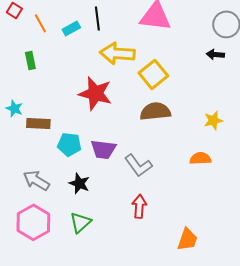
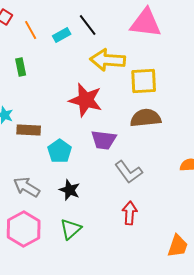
black line: (97, 18) -> (88, 25), turned -30
yellow square: (153, 74) -> (144, 81), turned 36
cyan pentagon: (69, 144) -> (60, 151), turned 30
purple trapezoid: (103, 149) -> (104, 140), moved

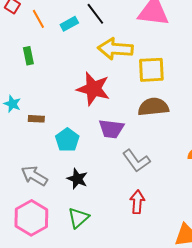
brown rectangle: (29, 130) -> (36, 119), size x0.7

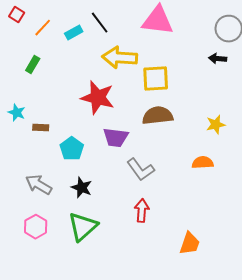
orange line: (38, 19) -> (43, 28), turned 72
green rectangle: (28, 56) -> (33, 65), turned 42
pink hexagon: (31, 218) -> (36, 227), size x0.7
green triangle: (78, 218) -> (83, 227), size x1.4

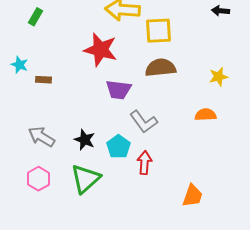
cyan pentagon: (72, 149) -> (118, 147), moved

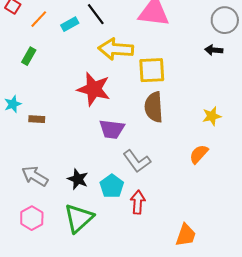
cyan star: (20, 65) -> (13, 104), turned 30
brown semicircle: (160, 68) -> (154, 107), turned -88
orange semicircle: (206, 115) -> (199, 154), turned -45

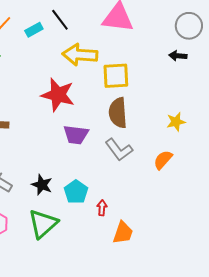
gray L-shape: (137, 161) -> (119, 150), moved
red arrow: (138, 202) -> (102, 208), size x0.7
orange trapezoid: (186, 235) -> (123, 233), moved

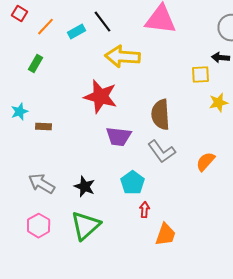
yellow square: (116, 76) -> (201, 75), moved, size x0.7
yellow star: (176, 122) -> (219, 103), moved
cyan pentagon: (76, 192) -> (133, 183), moved

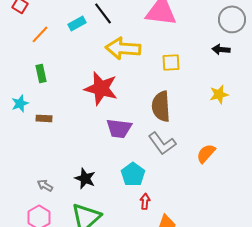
orange line: (46, 27) -> (40, 34), moved
green rectangle: (36, 64) -> (41, 73), moved, turned -42
yellow square: (201, 75) -> (171, 62), moved
gray arrow: (42, 184) -> (45, 185), moved, size x0.6

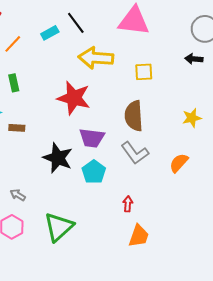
yellow star: (219, 94) -> (192, 118), moved
cyan pentagon: (133, 174) -> (94, 172), moved
black star: (85, 178) -> (58, 158), moved, size x1.4
red arrow: (145, 201) -> (128, 204), moved

